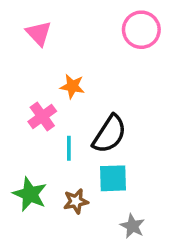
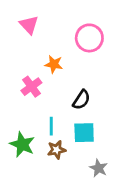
pink circle: (141, 30) -> (89, 38), moved
black semicircle: (109, 134) -> (81, 100), size x0.7
cyan line: (69, 148) -> (51, 126), moved

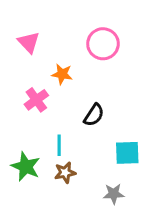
pink triangle: (29, 25) -> (29, 42), moved
cyan square: (84, 133) -> (127, 153), moved
gray star: (99, 168) -> (114, 194), turned -30

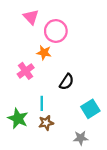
pink triangle: (29, 42) -> (31, 17), moved
pink circle: (103, 44) -> (56, 31), moved
cyan square: (127, 153) -> (90, 109), turned -30

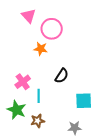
pink cross: (26, 71) -> (23, 82), moved
cyan square: (90, 109) -> (84, 101), turned 30
brown star: (46, 123) -> (38, 121), moved

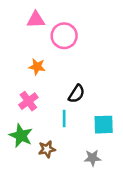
pink triangle: (29, 16) -> (36, 20), turned -49
orange star: (41, 49) -> (37, 67), moved
cyan line: (39, 96) -> (64, 118), moved

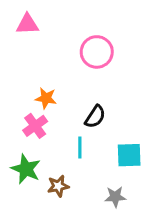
pink triangle: (36, 20) -> (27, 24), moved
pink circle: (64, 36) -> (97, 52), moved
orange star: (37, 67) -> (46, 98), moved

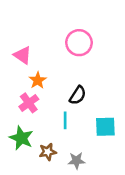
pink triangle: (27, 24) -> (23, 55), moved, turned 36
orange star: (46, 98) -> (38, 80), turned 30
gray star: (115, 197) -> (76, 161), moved

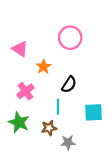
orange star: (38, 80) -> (43, 67), moved
brown star: (48, 152) -> (49, 128), moved

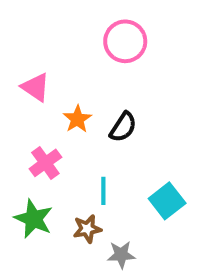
pink circle: (70, 38) -> (125, 41), moved
black semicircle: (69, 84) -> (123, 127), moved
cyan square: (94, 112) -> (167, 201), turned -36

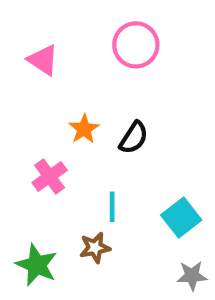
pink triangle: (35, 87) -> (43, 60), moved
green star: (33, 219) -> (37, 265), moved
gray star: (121, 255) -> (192, 276), moved

